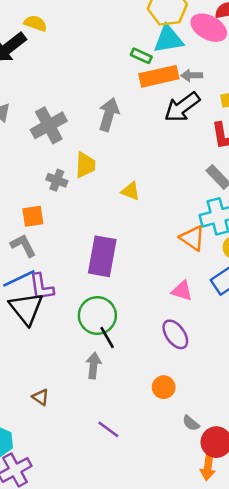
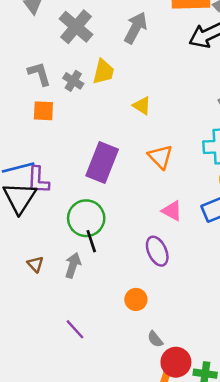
gray cross: (49, 125) -> (76, 27), turned -32
orange triangle: (192, 238) -> (160, 157), moved
gray L-shape: (23, 245) -> (39, 74), moved
brown triangle: (41, 397) -> (35, 264), moved

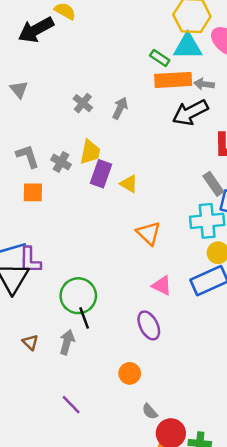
gray cross: (76, 27) -> (83, 103), moved, size x0.6
gray arrow: (136, 28) -> (120, 108), size x0.7
purple rectangle: (102, 162) -> (101, 174), moved, size x0.7

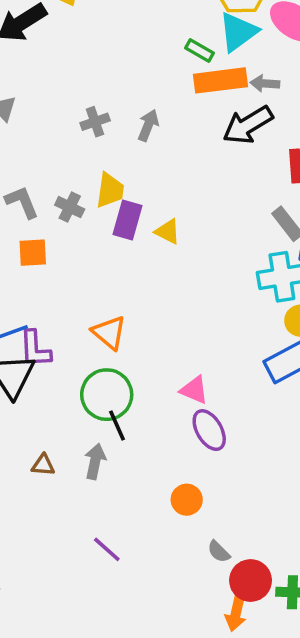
cyan triangle: (188, 47) -> (238, 32), turned -32
gray cross: (83, 103) -> (95, 122), turned 36
orange triangle: (149, 233) -> (109, 333), moved
pink triangle: (162, 286) -> (194, 390), moved
brown triangle: (30, 342) -> (43, 465), turned -36

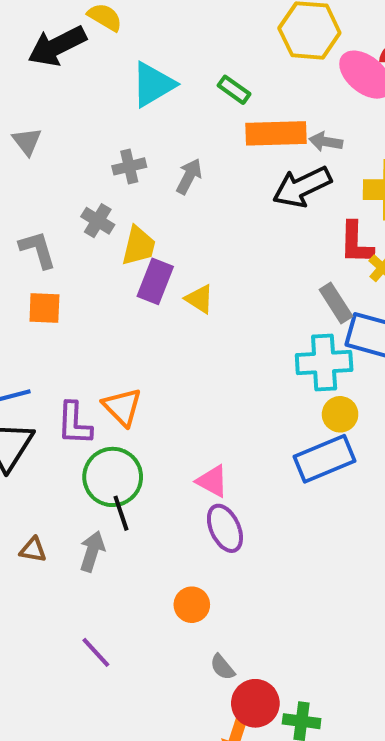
cyan triangle: (238, 32) -> (153, 84), moved
green rectangle: (199, 51) -> (234, 90), moved
gray cross: (70, 207) -> (98, 221), moved
purple L-shape: (35, 349) -> (74, 424), moved

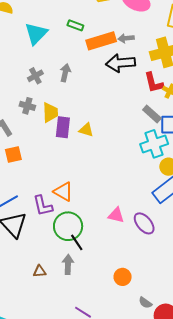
black arrow: (302, 187) -> (121, 63), turned 36
purple ellipse: (225, 528) -> (144, 223), moved

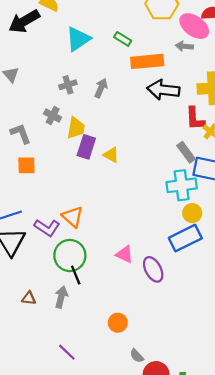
gray arrow: (126, 38) -> (184, 46), moved
purple L-shape: (43, 206) -> (47, 228), turned -55

